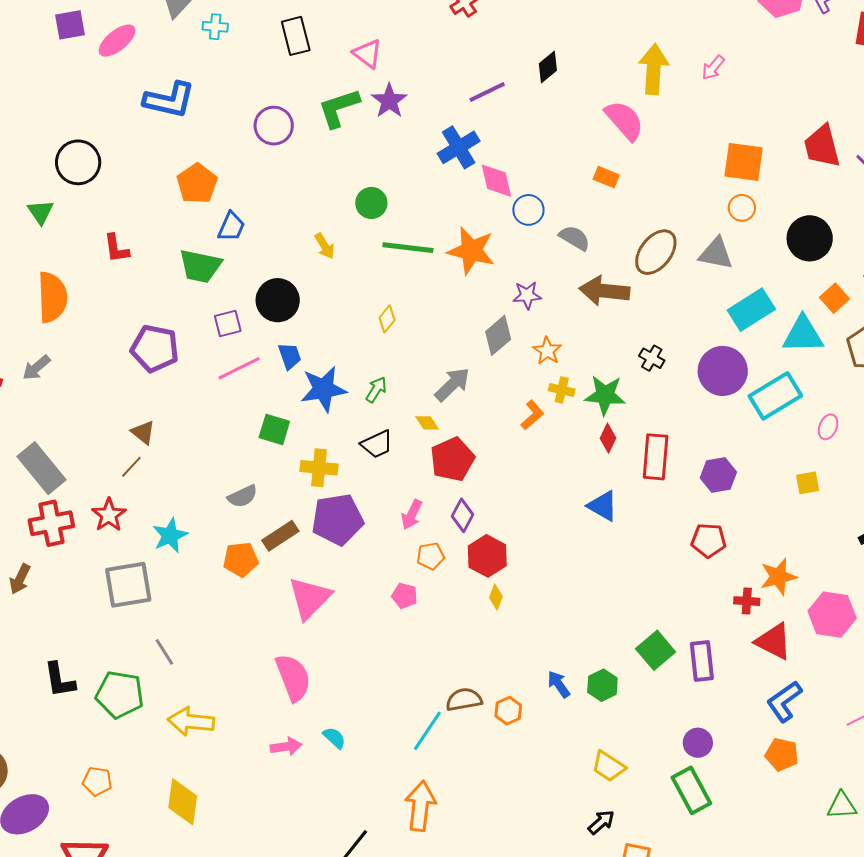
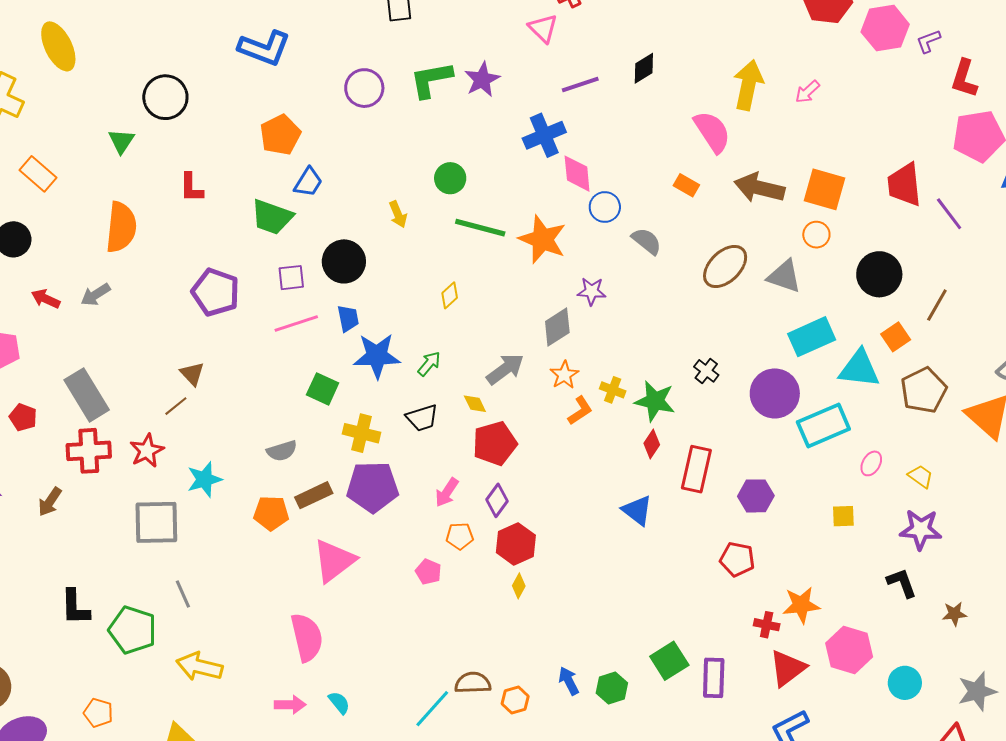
pink triangle: (367, 54) -> (543, 28), moved
brown arrow: (604, 291) -> (759, 188), moved
orange star: (547, 351) -> (564, 375), moved
red triangle: (774, 641) -> (788, 668), turned 48

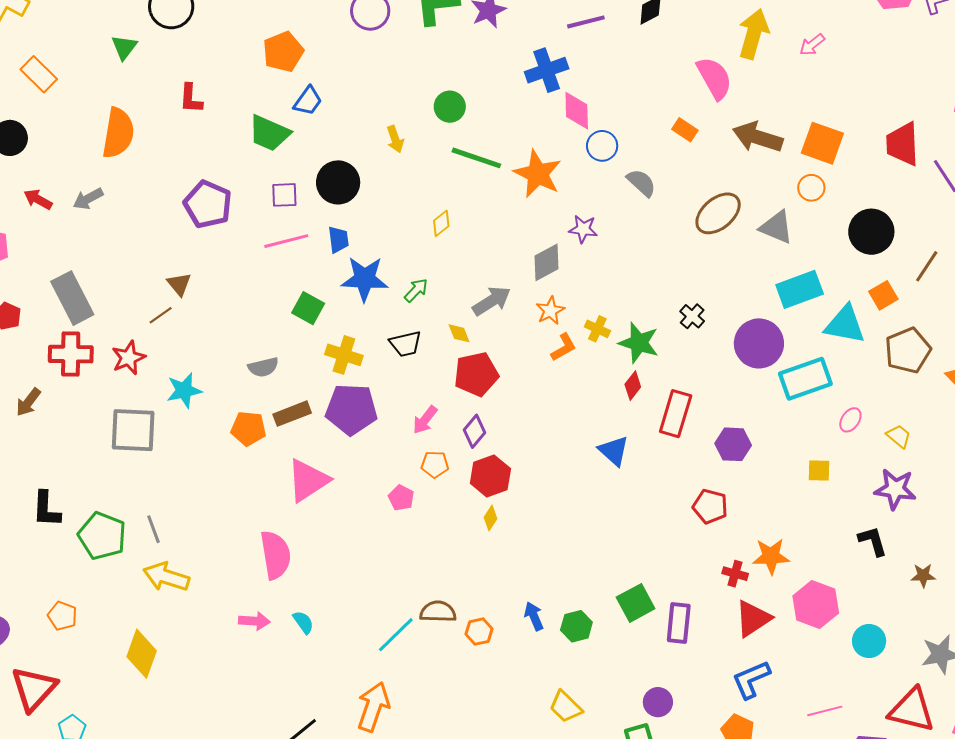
gray line: (183, 594) -> (154, 529), moved

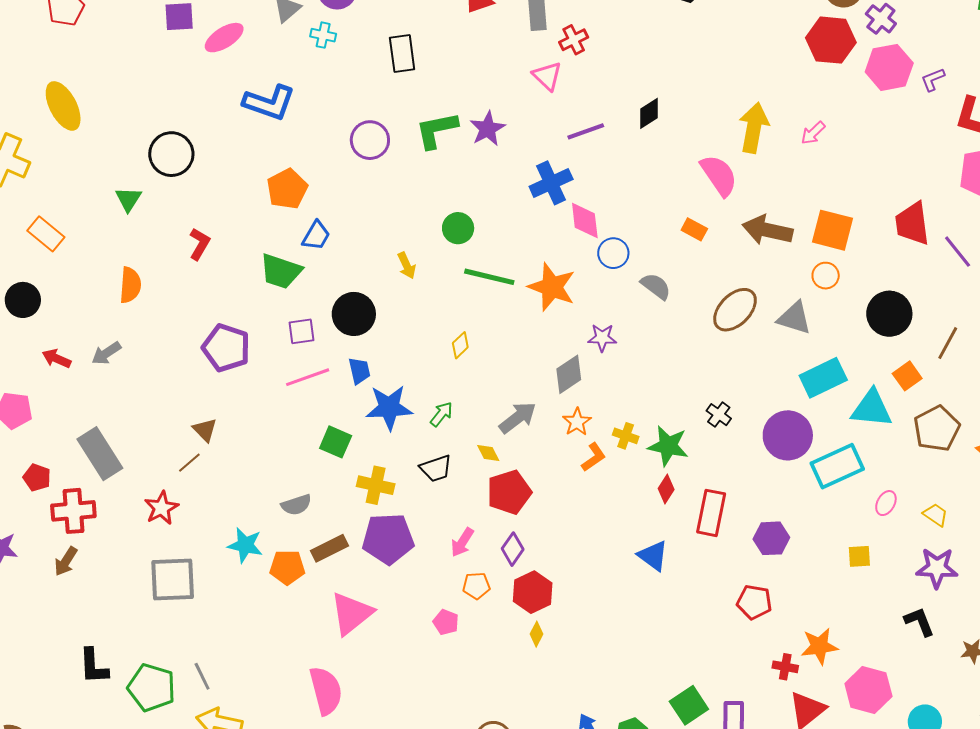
red L-shape: (191, 98) -> (199, 244), turned -148
orange semicircle: (118, 133) -> (130, 285), size x0.7
red cross: (71, 354) -> (73, 511), moved
cyan star: (184, 390) -> (245, 545), moved, turned 30

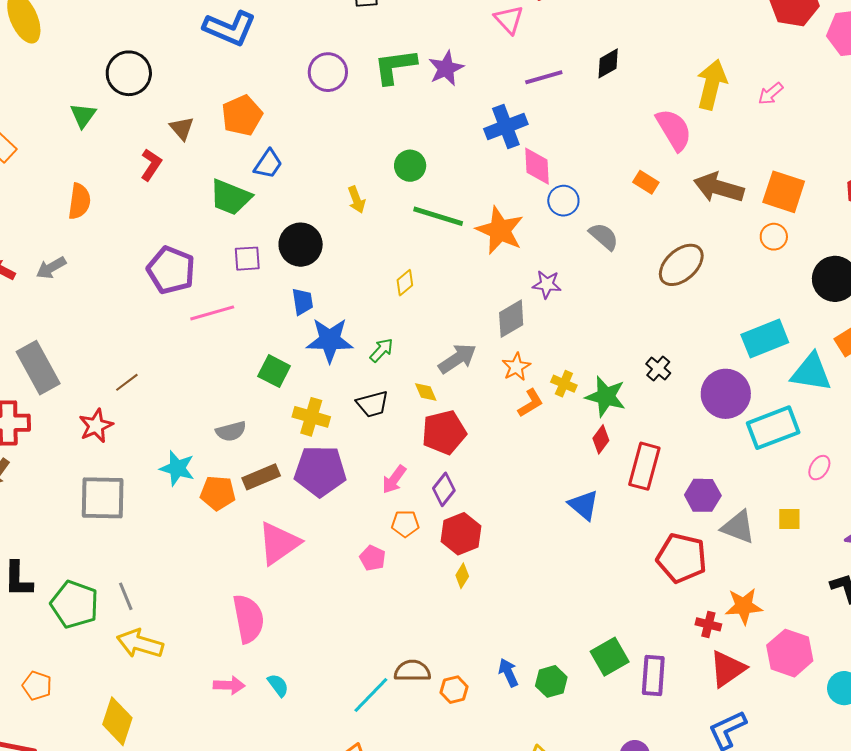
gray triangle: (794, 318) -> (738, 527), moved
pink line: (308, 377) -> (212, 313), moved
brown triangle: (205, 430) -> (182, 128), moved
red pentagon: (754, 602) -> (682, 558), size x1.4

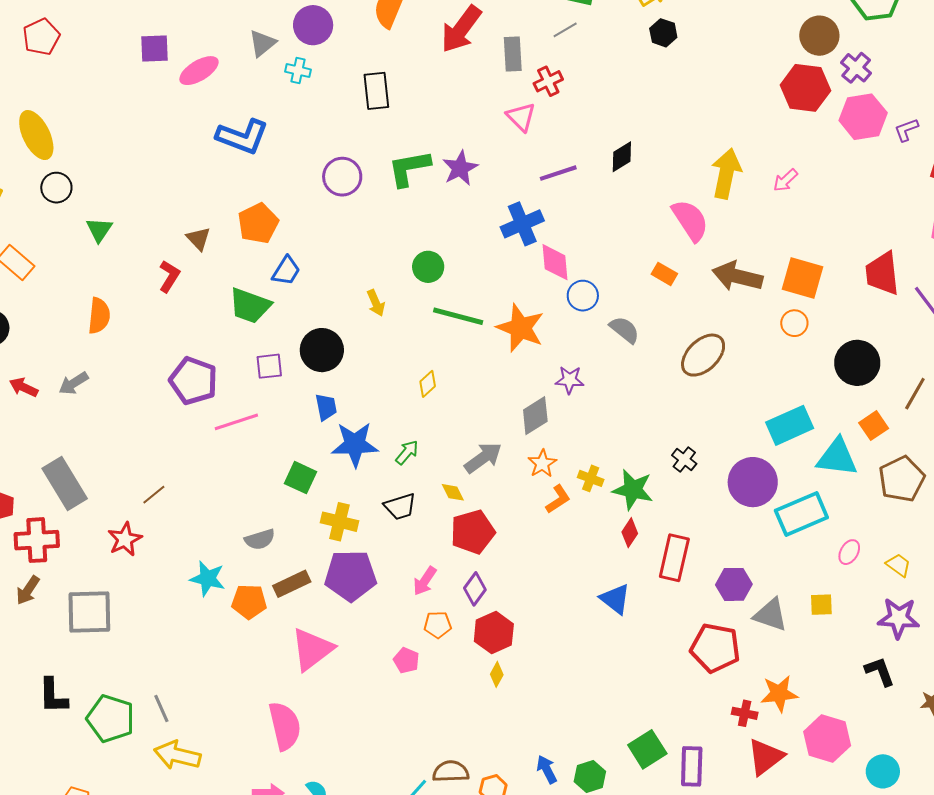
black circle: (129, 73) -> (56, 188), moved, size x0.7
gray square: (103, 498) -> (89, 612), moved

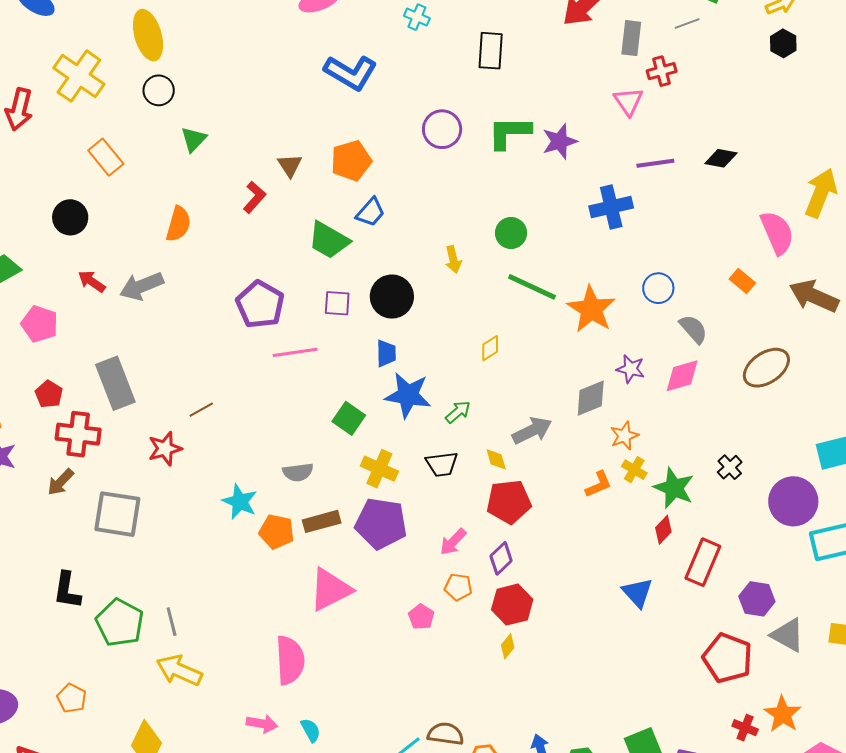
black diamond: (622, 157) -> (721, 158), turned 32
pink diamond: (555, 262) -> (682, 376), moved, turned 69
gray arrow: (74, 383) -> (142, 286), size x1.4
orange star: (542, 463) -> (624, 436), moved
orange star: (779, 694) -> (783, 714), turned 30

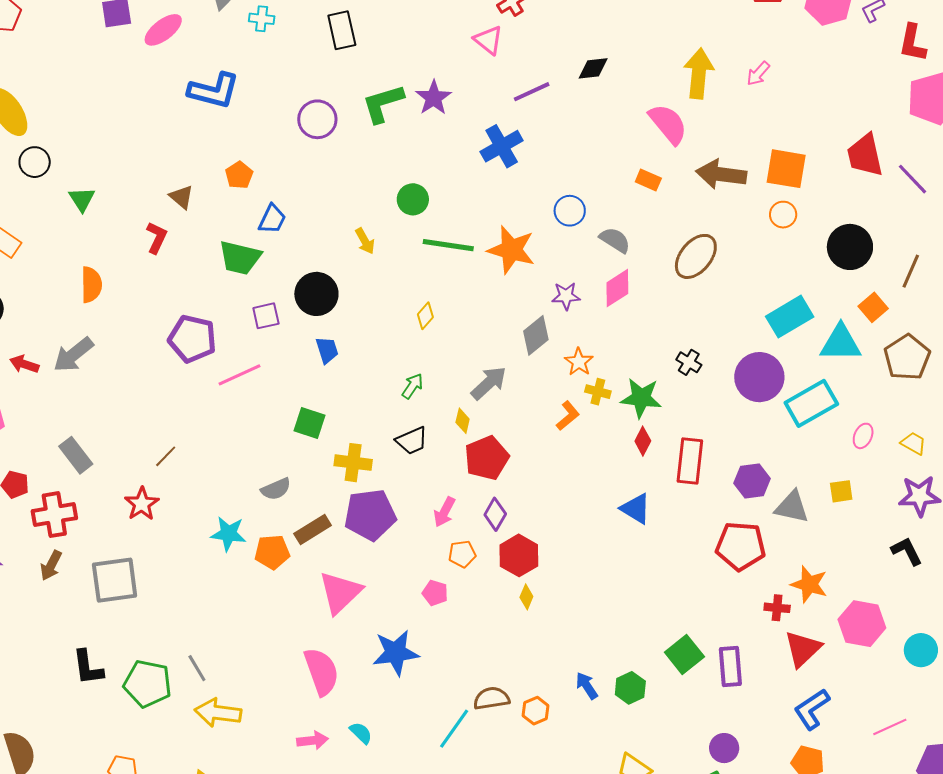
orange pentagon: (351, 161) -> (239, 175), size x0.7
gray rectangle: (115, 383) -> (76, 455), size x0.7
blue star: (408, 395) -> (396, 653), moved
yellow diamond: (496, 459) -> (463, 421), turned 45

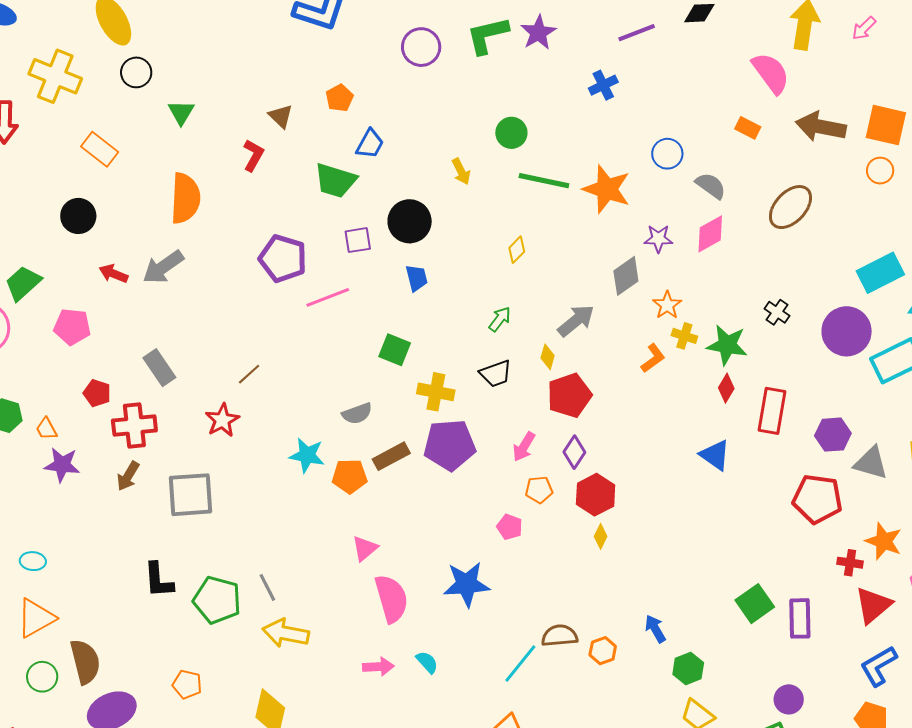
blue cross: (502, 146) -> (603, 85), size x0.7
orange semicircle: (91, 285) -> (185, 198), size x1.4
pink triangle: (340, 592) -> (365, 548), moved, size x0.6
green hexagon: (630, 688) -> (688, 669), moved

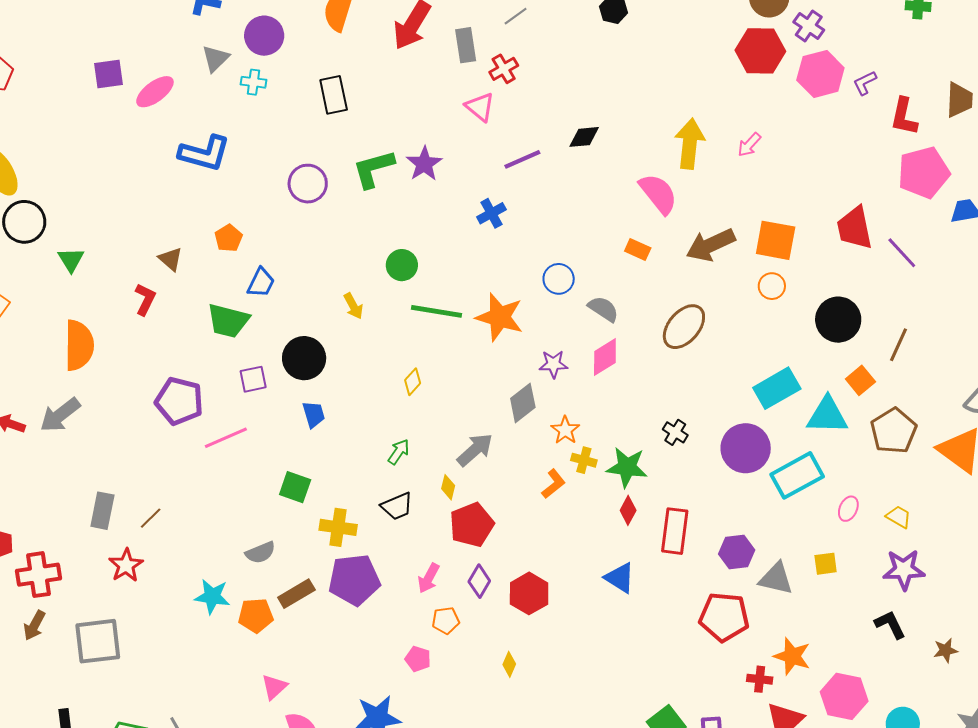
black circle: (136, 72) -> (24, 222), size x1.4
brown arrow: (821, 127) -> (711, 245), turned -33
gray rectangle: (159, 368) -> (102, 511), moved, turned 48
red hexagon: (596, 495) -> (529, 593), moved

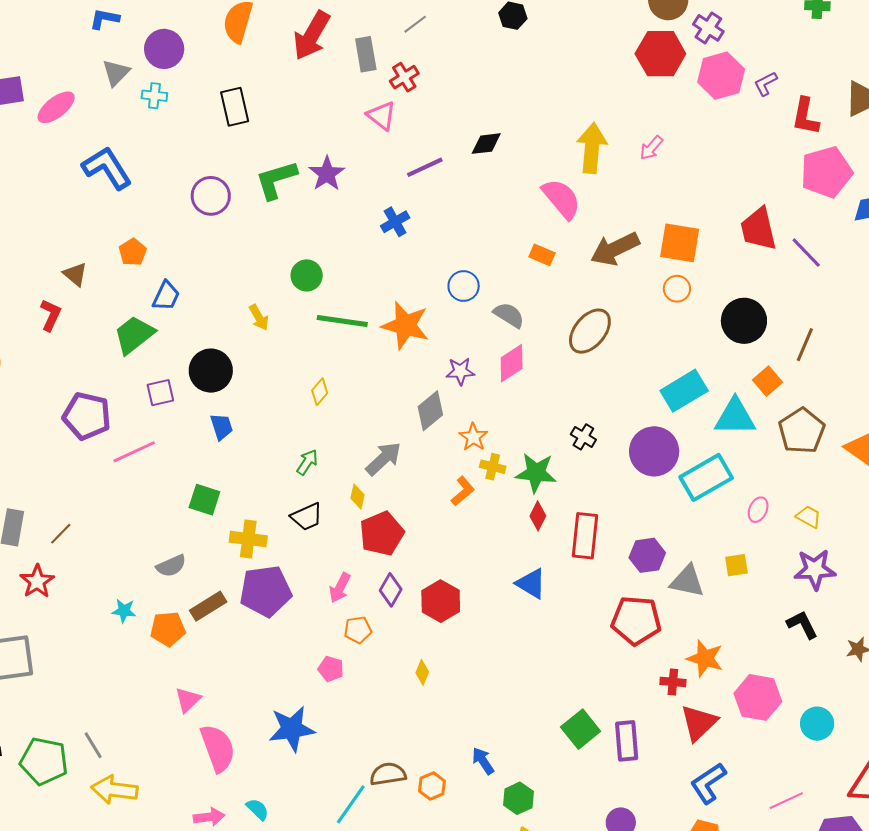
blue L-shape: (204, 153) -> (107, 168), turned -136
green trapezoid: (228, 321) -> (134, 335), turned 129
cyan star: (212, 596) -> (124, 611), size x0.7

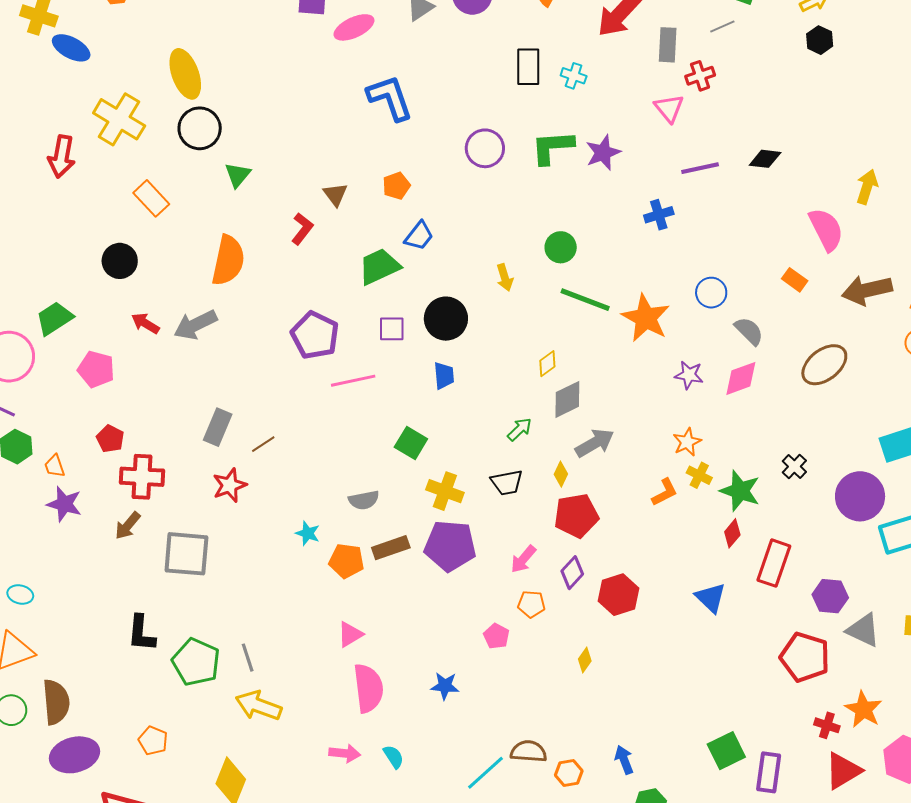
cyan cross: (154, 96) -> (574, 76), moved
yellow arrow: (592, 148) -> (867, 187), size x0.7
gray diamond: (430, 411) -> (567, 399), moved
blue star: (292, 729) -> (445, 686), size x0.6

